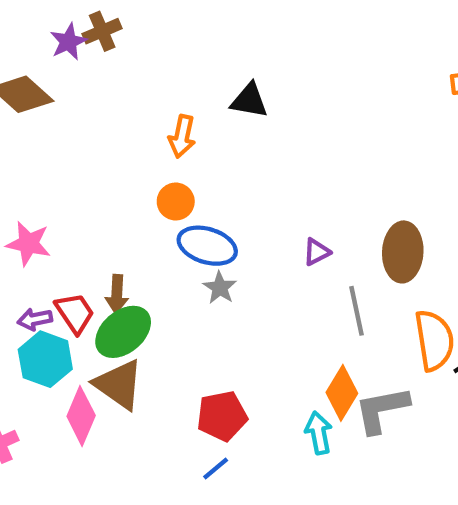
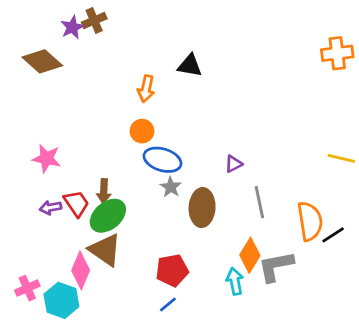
brown ellipse: (403, 252) -> (202, 208), moved
cyan hexagon: (45, 359) -> (61, 300), moved

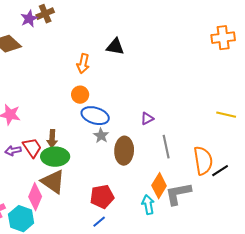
green ellipse: (108, 216) -> (55, 157), turned 40

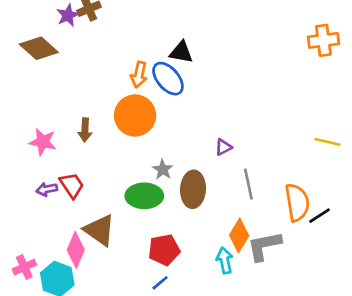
orange circle: (80, 95) -> (135, 115), size x1.8
blue ellipse: (95, 116) -> (168, 79), moved, turned 32
brown arrow: (52, 139) -> (85, 130), moved
green ellipse: (55, 157) -> (144, 196), moved

